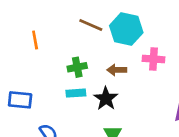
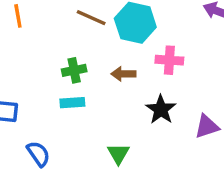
orange line: (35, 40) -> (18, 16), moved
black star: (106, 99) -> (161, 110), moved

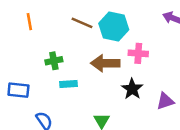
green cross: (74, 70) -> (54, 61), moved
brown arrow: (123, 74) -> (105, 63), size x1.6

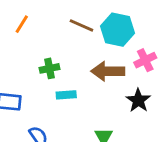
orange line: (29, 22) -> (22, 24), turned 42
pink cross: (138, 53) -> (145, 60), turned -30

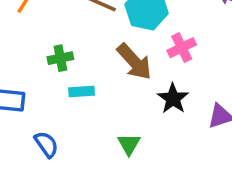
brown arrow: (108, 71) -> (134, 62), turned -132

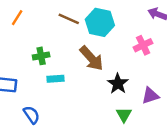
pink cross: (182, 48) -> (143, 45), moved
green triangle: (129, 144) -> (124, 115), moved

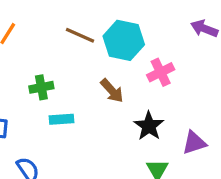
pink cross: (143, 45) -> (161, 72), moved
brown arrow: (91, 58) -> (112, 91), size x0.7

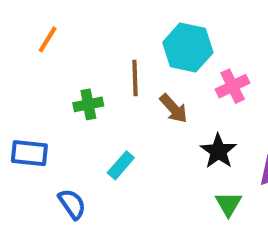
brown line: (80, 35) -> (135, 78), moved, turned 64
cyan rectangle: (62, 119) -> (121, 165), moved, turned -45

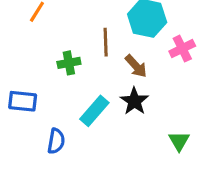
black star: (218, 151) -> (134, 101), moved
cyan rectangle: (121, 165) -> (94, 111), size x1.4
blue semicircle: (72, 204) -> (56, 141), turned 45

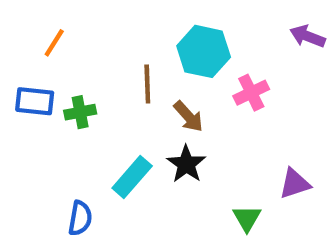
green cross: (69, 63) -> (80, 112), moved
blue rectangle: (23, 101) -> (35, 101), moved

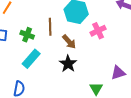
green cross: (80, 112) -> (27, 35), moved, turned 32
cyan rectangle: (132, 177) -> (31, 59), moved

